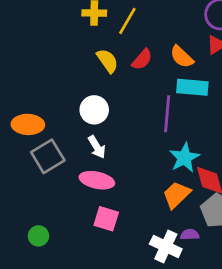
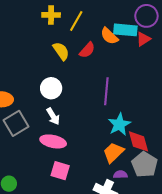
orange semicircle: (182, 57) -> (109, 36), moved
cyan rectangle: (192, 87) -> (125, 30), moved
purple semicircle: (190, 235) -> (120, 175), moved

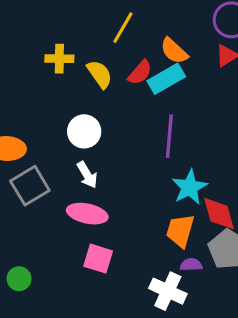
yellow cross: (51, 15) -> (59, 59), moved
cyan rectangle: (125, 30) -> (166, 79), moved, turned -35
orange trapezoid: (113, 153) -> (180, 231), turned -30

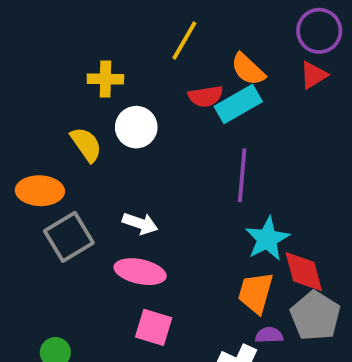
red semicircle: (140, 73) -> (206, 96), turned 40
yellow semicircle: (100, 74) -> (86, 144), moved
white circle: (84, 131) -> (136, 127), moved
white arrow: (87, 175) -> (140, 223), turned -40

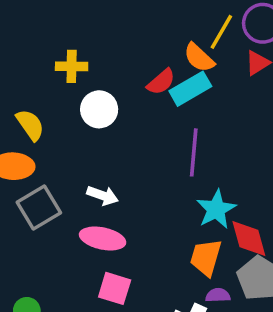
yellow line: (184, 40) -> (221, 32), moved
red semicircle: (206, 96) -> (161, 82), turned -32
yellow semicircle: (86, 144) -> (30, 125), moved

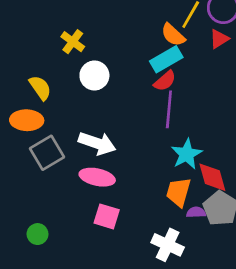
yellow cross: (72, 66) -> (73, 42), turned 35
red semicircle: (161, 82) -> (165, 81), moved
white arrow: (103, 195) -> (97, 143), size x1.5
purple semicircle: (218, 295) -> (196, 212), moved

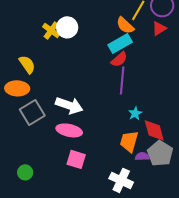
white circle: (94, 75) -> (67, 27), moved
cyan star: (187, 154) -> (135, 113), size x0.6

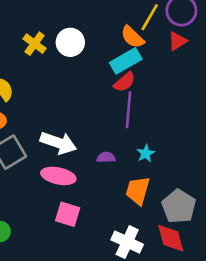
white circle: (67, 27) -> (70, 42), moved
red diamond: (154, 130) -> (171, 238), moved
purple semicircle: (142, 156) -> (106, 157), moved

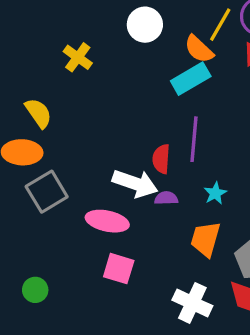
white circle: (70, 42) -> (145, 25), moved
red semicircle: (125, 82) -> (161, 159), moved, turned 135
white arrow: (58, 143) -> (135, 183), moved

